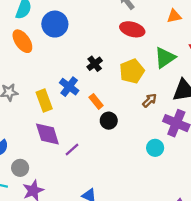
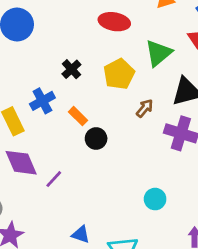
blue cross: (69, 87) -> (42, 101), turned 30
cyan circle: (155, 148) -> (155, 199), moved

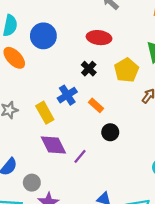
red ellipse: (114, 22) -> (99, 38), moved
black circle: (96, 139) -> (110, 132), moved

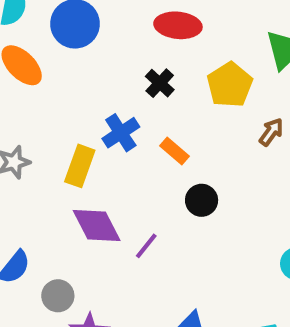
yellow rectangle: (45, 113) -> (80, 166), turned 50

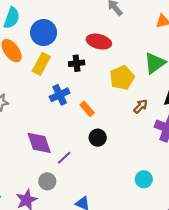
black cross: (160, 83) -> (77, 63), moved, turned 32
yellow rectangle: (80, 166) -> (41, 64), moved
gray circle: (58, 296) -> (47, 181), moved

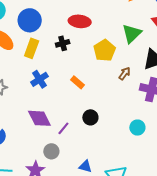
blue cross: (60, 95) -> (40, 79), moved
black circle: (98, 138) -> (90, 117), moved
cyan circle: (144, 179) -> (137, 128), moved

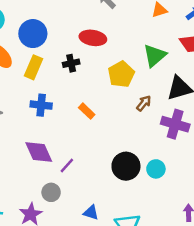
blue cross: (40, 79) -> (41, 105), turned 36
black circle: (90, 117) -> (126, 166), moved, size x1.5

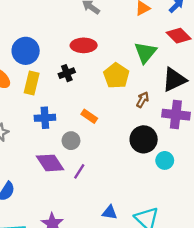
black circle: (126, 166) -> (144, 139), moved
gray circle: (51, 192) -> (71, 141), moved

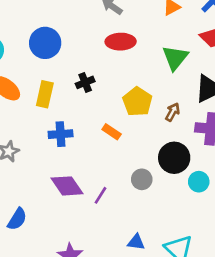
red ellipse: (84, 45) -> (121, 42), moved
blue circle: (26, 51) -> (45, 43), moved
yellow pentagon: (116, 76) -> (137, 102), moved
gray circle: (71, 141) -> (142, 179), moved

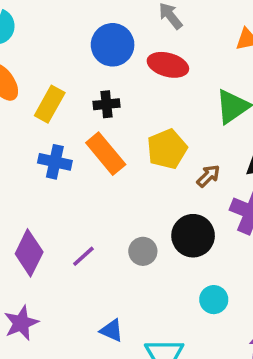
blue circle: (45, 43) -> (113, 45), moved
orange rectangle: (112, 132) -> (106, 154), moved, size x1.6
cyan circle: (199, 182) -> (214, 300), moved
purple diamond: (67, 186) -> (29, 253), moved, turned 44

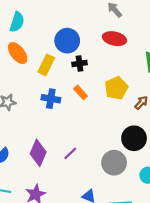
blue circle: (113, 45) -> (67, 41), moved
orange rectangle: (106, 154) -> (80, 92), size x0.6
gray circle: (143, 251) -> (114, 163), moved, size x1.5

